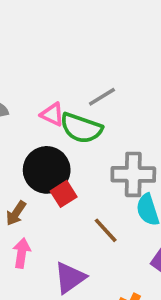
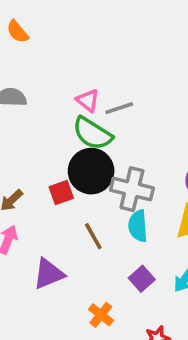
pink triangle: (52, 114) -> (88, 100), moved
black circle: (47, 170) -> (91, 171), moved

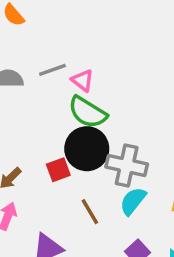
gray line: (119, 108) -> (52, 70), moved
cyan semicircle: (138, 226) -> (133, 201), turned 44

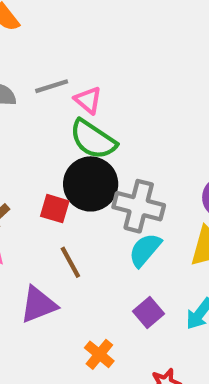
red square: (58, 170) -> (55, 209), turned 35
brown line: (90, 212) -> (70, 262), moved

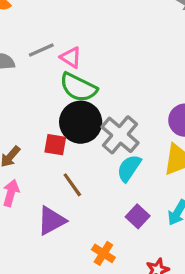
gray cross: (139, 206) -> (120, 135), turned 33

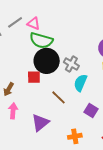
gray cross: (120, 135) -> (71, 64), size x0.7
brown line: (72, 185) -> (58, 97), moved
orange cross: (103, 253) -> (75, 136), turned -32

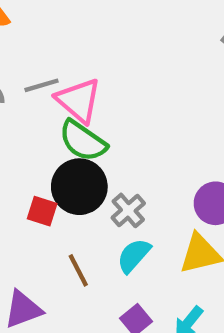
pink triangle: (33, 23) -> (79, 100), size x1.6

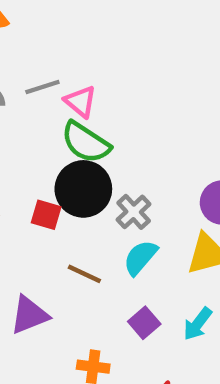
pink triangle: (79, 100) -> (80, 101), size x0.7
brown line: (78, 270) -> (84, 274), turned -36

